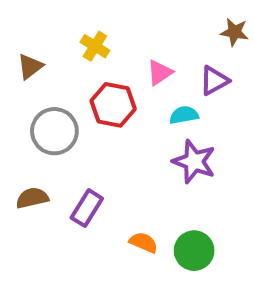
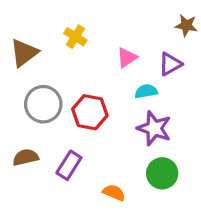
brown triangle: (30, 66) -> (24, 53), size x1.4
red hexagon: (113, 105) -> (90, 112), moved
green circle: (194, 251) -> (162, 173), moved

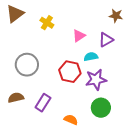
brown triangle: (24, 53) -> (15, 14), moved
red hexagon: (90, 112) -> (70, 72), moved
purple star: (154, 128) -> (96, 80), turned -30

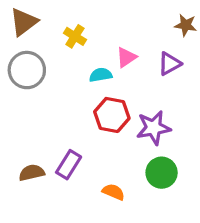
cyan semicircle: (91, 57) -> (101, 75), moved
gray circle: (27, 65) -> (27, 70), moved
brown semicircle: (16, 98) -> (32, 173), moved

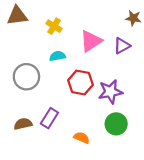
brown triangle: (24, 22) -> (17, 16), turned 30
pink triangle: (126, 57) -> (91, 41), size x1.5
gray circle: (27, 70) -> (26, 77), moved
cyan semicircle: (101, 75) -> (57, 56), moved

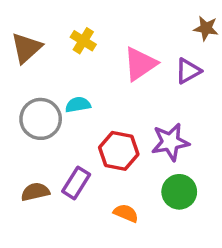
brown triangle: (17, 16) -> (26, 48), moved, turned -35
cyan semicircle: (57, 56) -> (78, 105), moved
red hexagon: (80, 82) -> (119, 151), moved

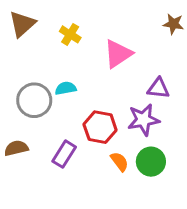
brown triangle: (26, 48) -> (22, 24), moved
purple triangle: (188, 71) -> (158, 88), moved, turned 35
brown semicircle: (35, 192) -> (16, 148), moved
orange semicircle: (126, 213) -> (120, 162), moved, turned 30

